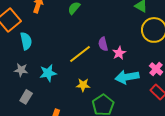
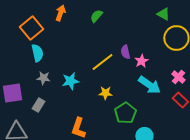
cyan semicircle: (26, 41) -> (37, 53), moved
cyan arrow: (127, 77) -> (149, 85), turned -135
gray rectangle: (26, 97) -> (38, 105), moved

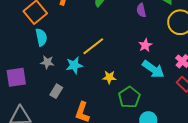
purple semicircle: (125, 52) -> (141, 10), moved
yellow line: (102, 62) -> (93, 46), moved
gray rectangle: (38, 105) -> (56, 91), moved

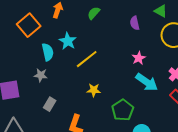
cyan semicircle: (41, 37) -> (48, 52), moved
cyan star: (74, 65) -> (68, 41), moved, turned -30
yellow star: (109, 77) -> (94, 90), moved

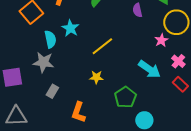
pink star: (139, 58) -> (161, 40), moved
yellow line: (87, 59) -> (102, 46), moved
gray star: (41, 75) -> (43, 62), size x1.5

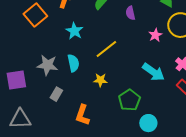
purple semicircle: (137, 10) -> (130, 13), moved
cyan semicircle: (50, 39) -> (73, 63), moved
pink star: (161, 40) -> (155, 35), moved

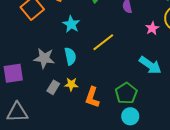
yellow star: (100, 80) -> (71, 84), moved
orange L-shape: (82, 115) -> (92, 97), moved
cyan circle: (148, 123) -> (130, 116), moved

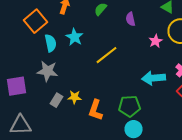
cyan semicircle: (70, 56) -> (51, 43), moved
cyan arrow: (150, 65) -> (154, 78), turned 140
green pentagon: (126, 93) -> (130, 106), turned 30

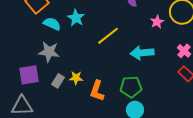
cyan semicircle: (51, 43) -> (52, 24), turned -54
cyan arrow: (154, 78) -> (142, 53), moved
purple square: (17, 86) -> (29, 75), moved

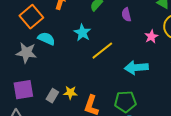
cyan star: (76, 18) -> (82, 33), moved
gray star: (49, 52) -> (26, 53), moved

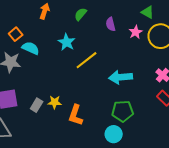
orange square: (31, 17) -> (16, 34), moved, size x0.6
pink star: (151, 37) -> (136, 32), moved
green pentagon: (125, 102) -> (123, 111), moved

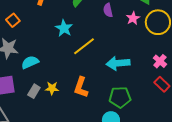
cyan semicircle: (31, 48) -> (30, 62), moved, turned -48
orange L-shape: (76, 115) -> (81, 87), moved

